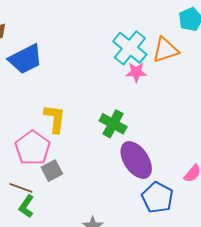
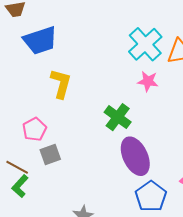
pink star: (136, 72) -> (148, 81), moved
yellow L-shape: (55, 119) -> (61, 84), moved
pink pentagon: (33, 148) -> (34, 129), size x0.7

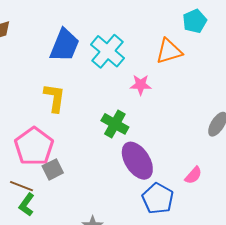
blue trapezoid: (40, 40) -> (65, 45), moved, turned -42
cyan cross: (145, 44) -> (108, 51), moved
pink pentagon: (34, 129) -> (34, 146), size x1.6

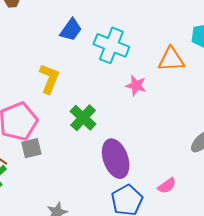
blue trapezoid: (65, 45) -> (71, 30), size x0.7
cyan cross: (108, 51) -> (111, 45), turned -32
green cross: (115, 124) -> (83, 118), moved

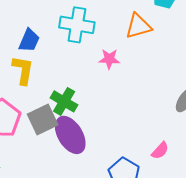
blue trapezoid: (71, 30) -> (29, 40), moved
gray square: (31, 148) -> (43, 120), moved, size x1.4
purple ellipse: (116, 159) -> (70, 135), moved

